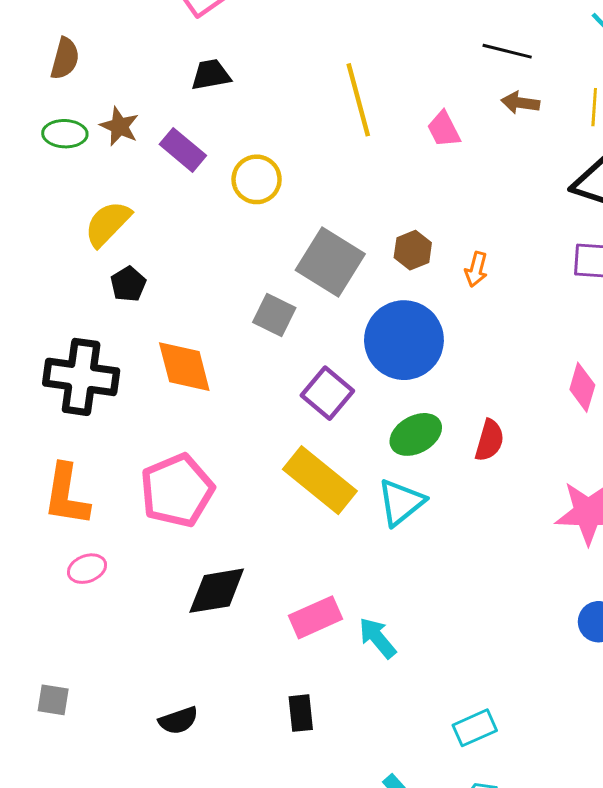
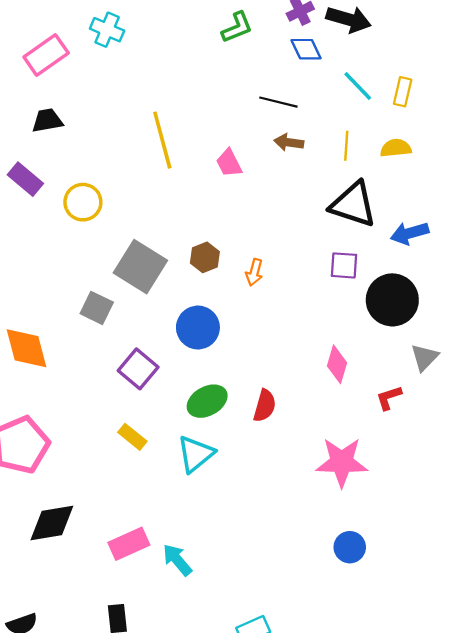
blue circle: (404, 340) -> (198, 328), size x0.7
yellow rectangle: (320, 480) -> (132, 437), size x0.5

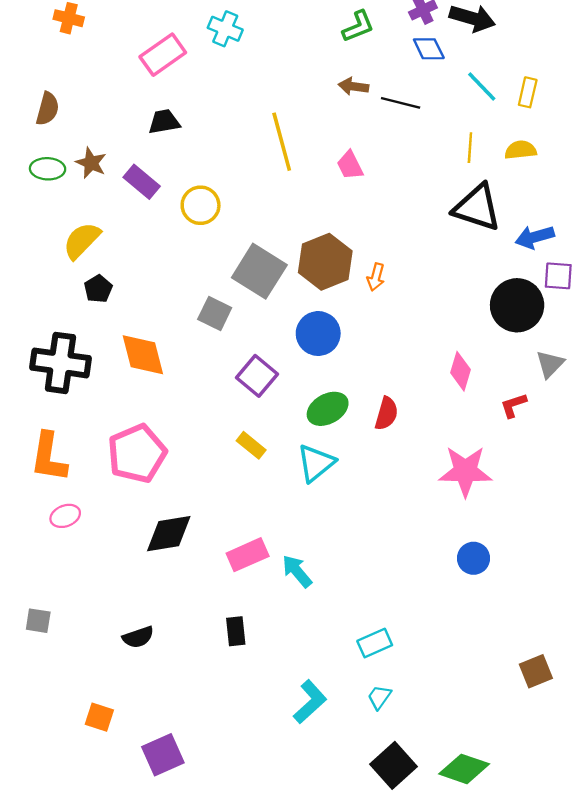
brown arrow: (289, 142) -> (353, 86), moved
brown hexagon: (205, 257) -> (325, 262), size x1.8
purple square: (344, 265) -> (558, 276), moved

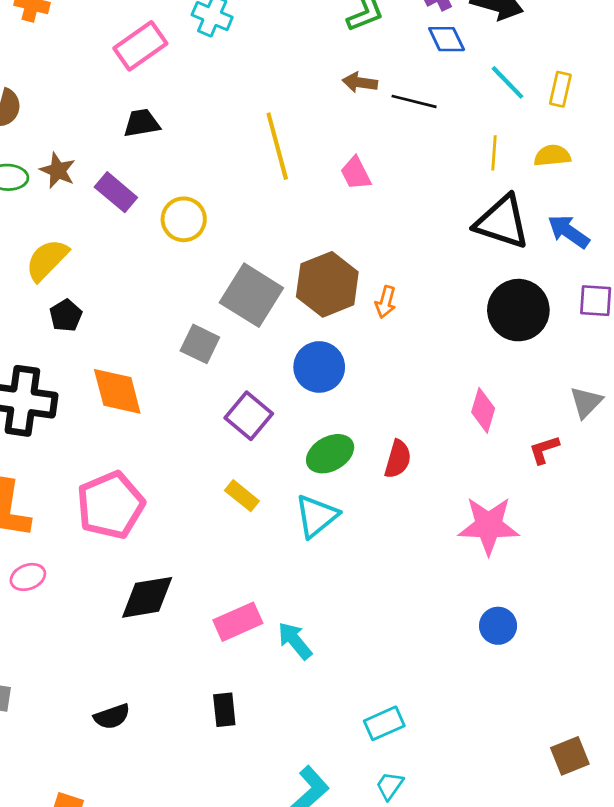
blue arrow: (535, 237) -> (568, 231), moved, turned 51
black circle: (517, 305) -> (518, 310), moved

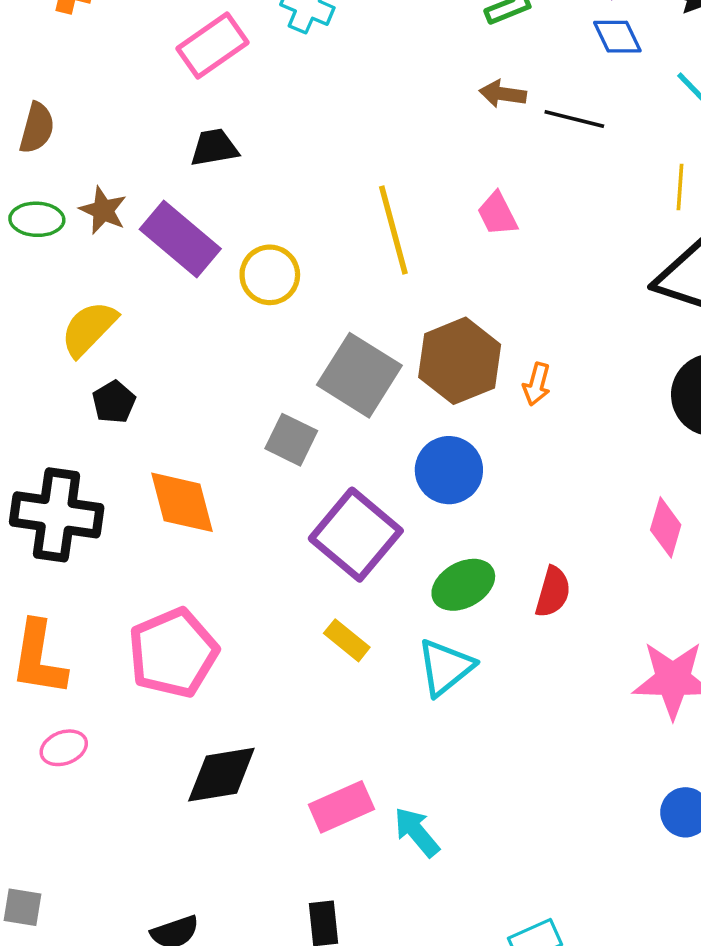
yellow line: (277, 146) -> (393, 230), moved
purple rectangle: (116, 192) -> (180, 239), size x1.4
purple square: (249, 416) -> (356, 535), size x1.4

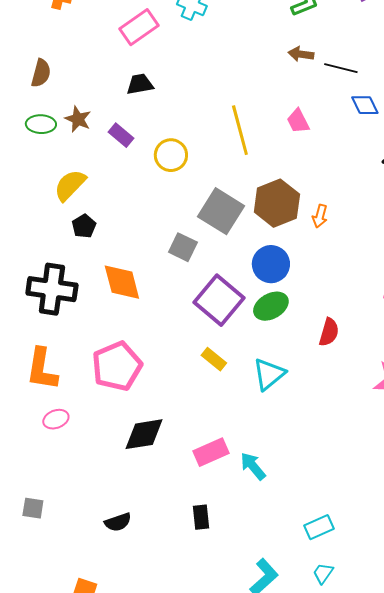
blue diamond: (617, 37) -> (365, 105), moved
purple rectangle: (180, 239) -> (121, 135), size x0.6
green ellipse: (463, 585) -> (271, 306), moved

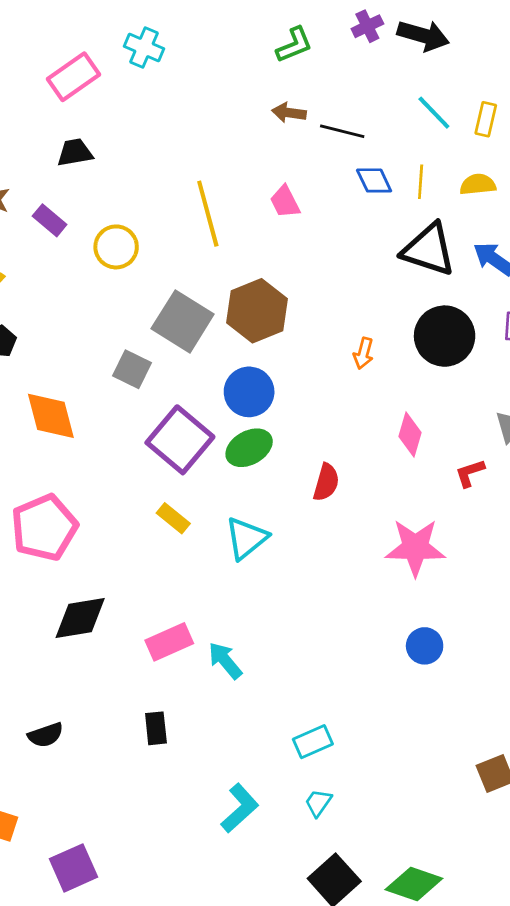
orange arrow: (320, 216) -> (363, 353), moved

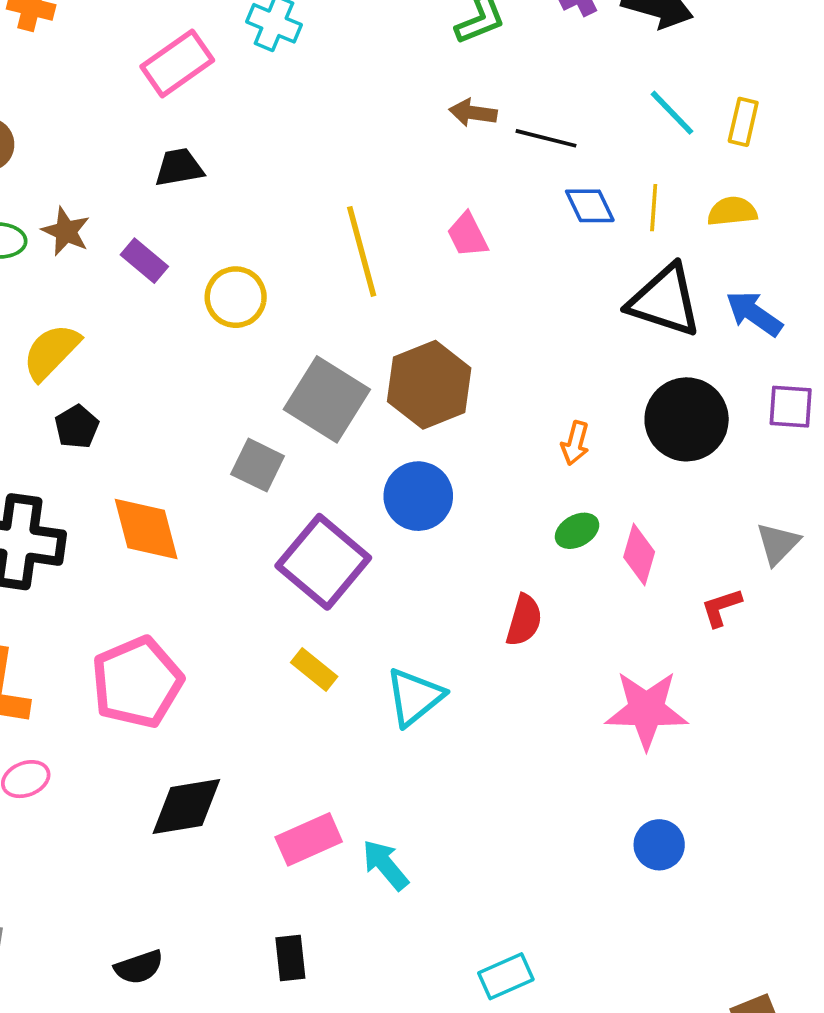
green ellipse: (249, 448) -> (577, 531), moved, size x0.7

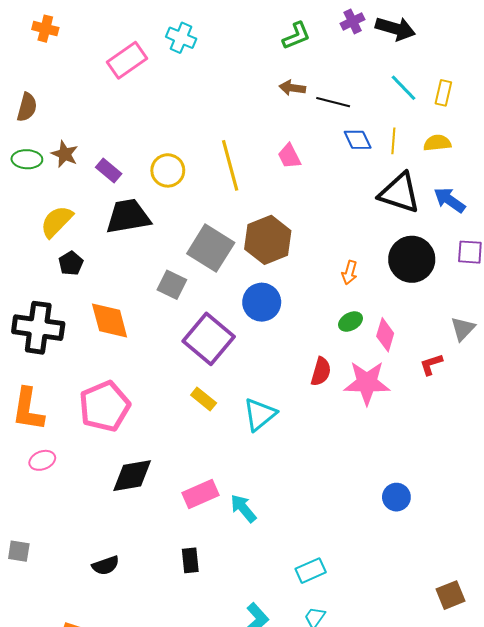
black trapezoid: (179, 167) -> (128, 216), moved, size x1.6
yellow circle: (236, 297) -> (168, 170), moved
pink star: (646, 710) -> (367, 383), moved

